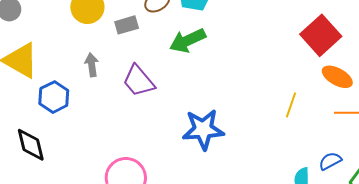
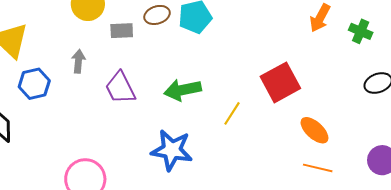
red square: (321, 35) -> (280, 82), moved
green arrow: (188, 41) -> (183, 90), moved
yellow line: (291, 105) -> (232, 113), moved

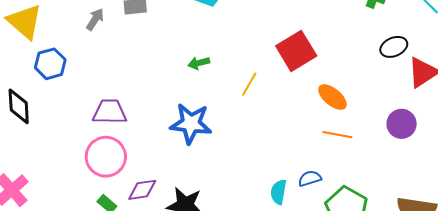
gray arrow: (78, 61) -> (95, 19), moved, turned 30
purple trapezoid: (120, 88) -> (110, 112), moved, turned 120
green arrow: (183, 90) -> (199, 63), size x0.6

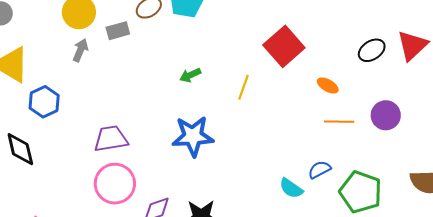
black ellipse: (394, 47) -> (372, 50), moved
orange ellipse: (332, 97) -> (328, 85), size x0.7
purple circle: (402, 124) -> (386, 115), moved
cyan semicircle: (279, 192) -> (291, 188), turned -55

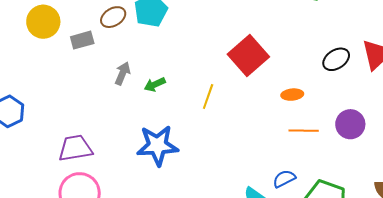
gray arrow: (80, 50) -> (123, 73), moved
orange ellipse: (328, 85) -> (292, 95), turned -35

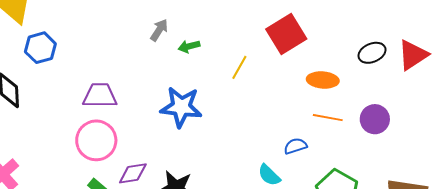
orange ellipse: (292, 95) -> (323, 80), size x1.4
blue semicircle: (284, 179) -> (295, 146), moved

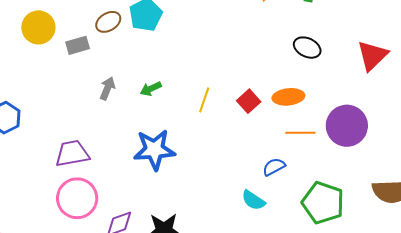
gray arrow: (159, 30) -> (107, 88), moved
red square: (286, 34) -> (249, 101), moved, size x0.6
black ellipse: (372, 53) -> (307, 48), moved, turned 60
purple circle: (375, 119) -> (347, 126), size x1.4

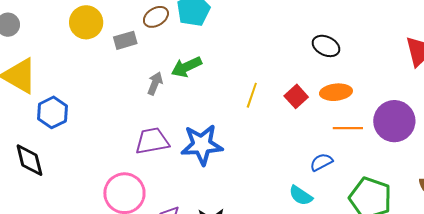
black ellipse: (307, 48) -> (326, 46), moved
green arrow: (151, 89) -> (186, 67), moved, size x1.4
purple trapezoid: (72, 154) -> (152, 141), moved

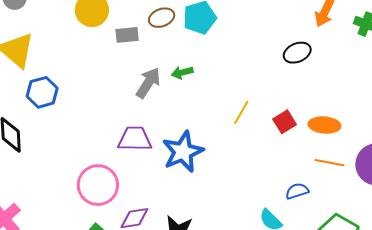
black ellipse: (326, 46) -> (297, 53), moved, turned -60
green arrow: (186, 67) -> (182, 72), size x0.7
gray arrow: (155, 83) -> (148, 83), size x1.4
blue star: (202, 145) -> (183, 152), turned -30

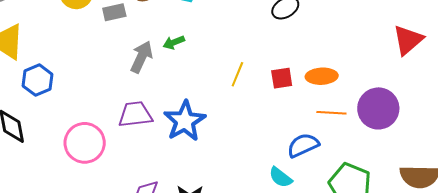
red square: (285, 122) -> (282, 78), turned 30
pink circle: (98, 185) -> (85, 143), moved
blue semicircle: (297, 191) -> (303, 145), size x1.4

